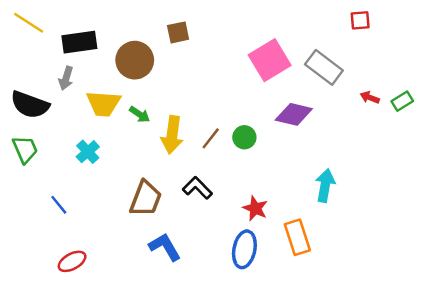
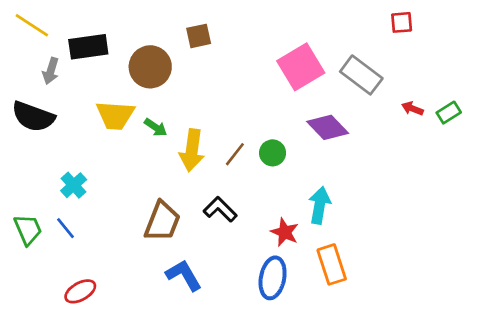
gray arrow: (66, 78) -> (51, 71), moved
purple diamond: (294, 114) -> (328, 127), turned 33
green trapezoid: (25, 149) -> (28, 230), moved
cyan cross: (88, 152) -> (74, 185), moved
cyan arrow: (325, 185) -> (320, 205), moved

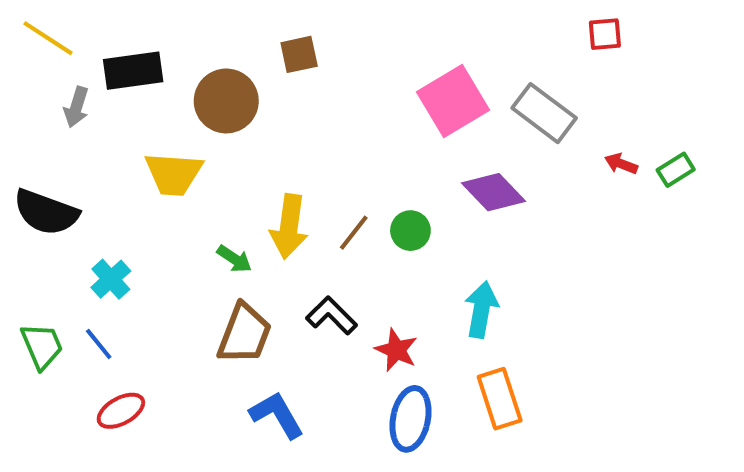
black semicircle: (33, 117) -> (46, 212), moved
green arrow: (156, 127) -> (234, 259), moved
red star: (285, 232) -> (396, 350), moved
red ellipse: (80, 291) -> (121, 411), moved

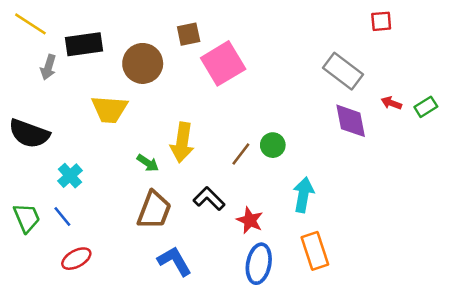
pink square: (453, 101) -> (223, 63), moved
purple diamond: (493, 192) -> (351, 121), moved, turned 33
green circle: (410, 231) -> (273, 145), moved
brown line: (354, 233) -> (241, 154), moved

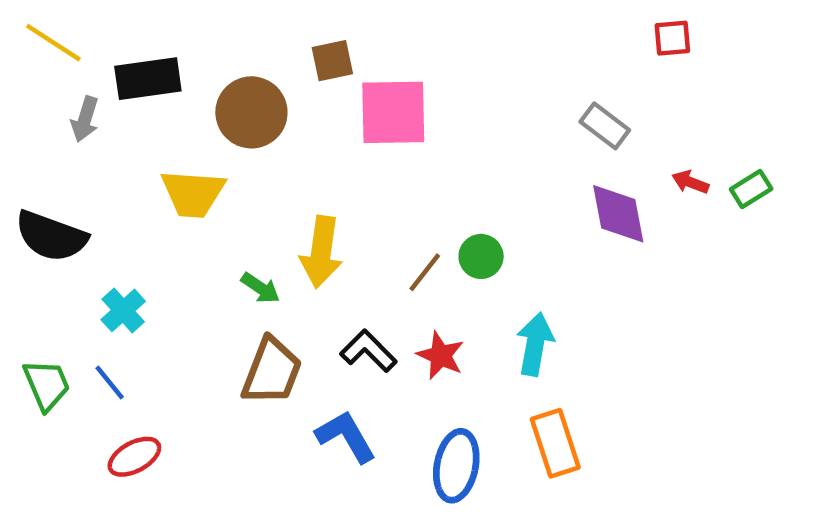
pink square: (223, 63) -> (393, 112), turned 30
gray rectangle: (343, 71) -> (605, 126), size x0.7
red star: (250, 220) -> (441, 355), moved
blue L-shape: (175, 261) -> (346, 436), moved

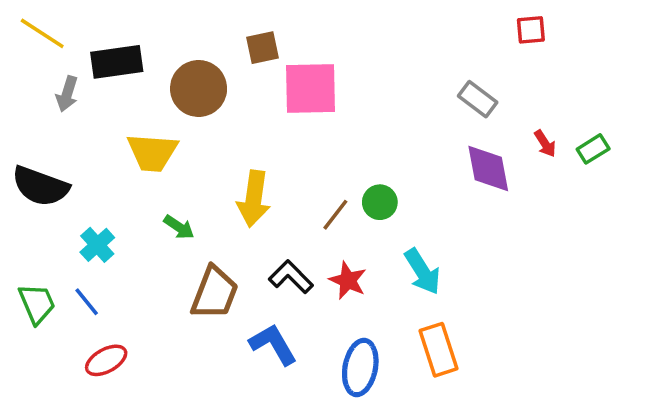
red arrow: (690, 182) -> (545, 144), turned -144
green arrow: (260, 288) -> (179, 227), moved
cyan arrow: (535, 344) -> (422, 272), turned 138

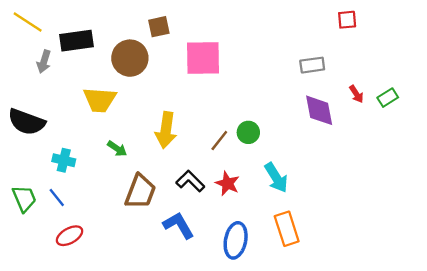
brown square: (263, 48) -> (159, 27), moved
gray rectangle: (478, 99) -> (312, 65), turned -45
cyan cross: (97, 245) -> (64, 160), turned -35

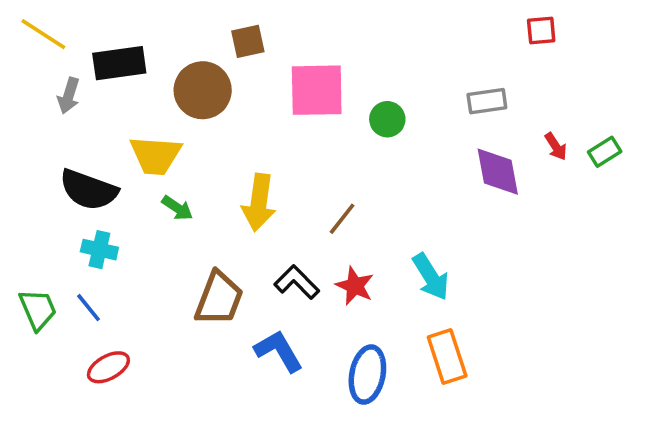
black semicircle: (27, 122) -> (89, 190), moved
green circle: (248, 132) -> (387, 119), moved
green arrow: (117, 149) -> (177, 208), moved

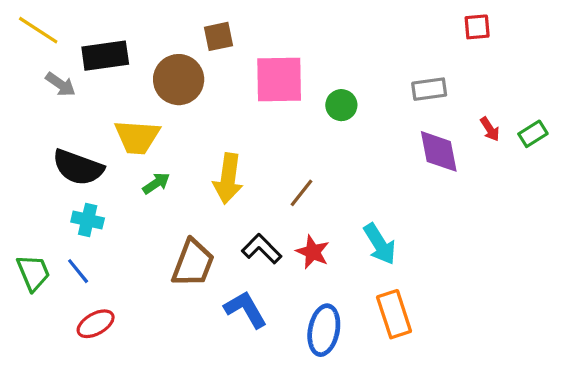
gray arrow: (69, 96) -> (60, 84), turned -72
green arrow: (177, 208) -> (156, 183), turned -68

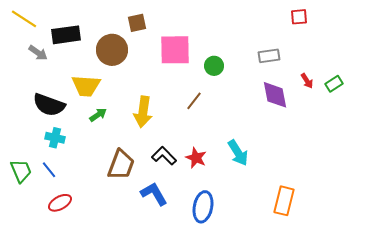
brown line: (301, 193) -> (194, 101), moved
orange rectangle: (394, 314) -> (284, 201), moved, turned 32

